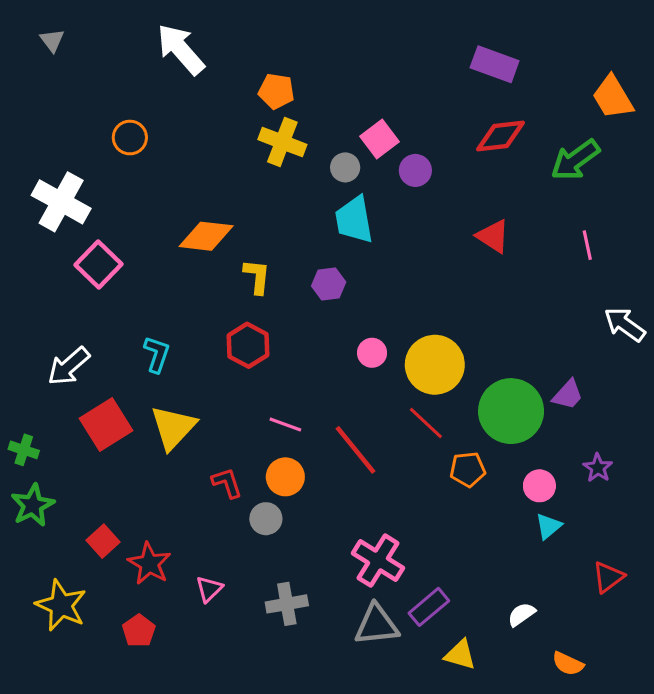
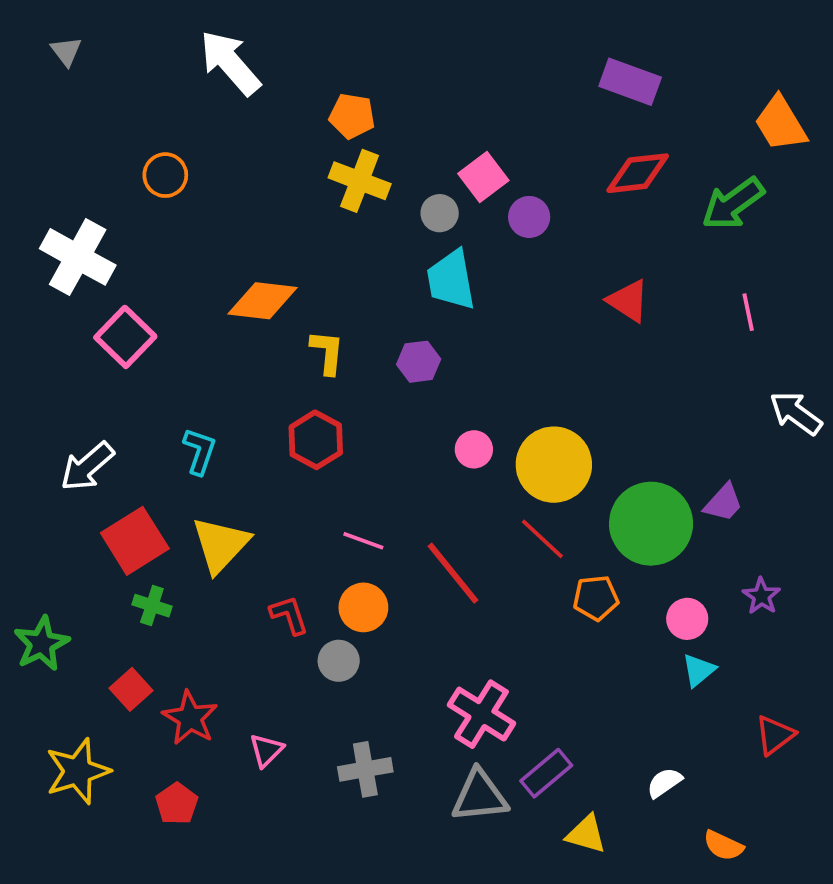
green cross: (24, 450) -> (152, 606), moved
yellow star: (61, 605) -> (78, 771), turned 30

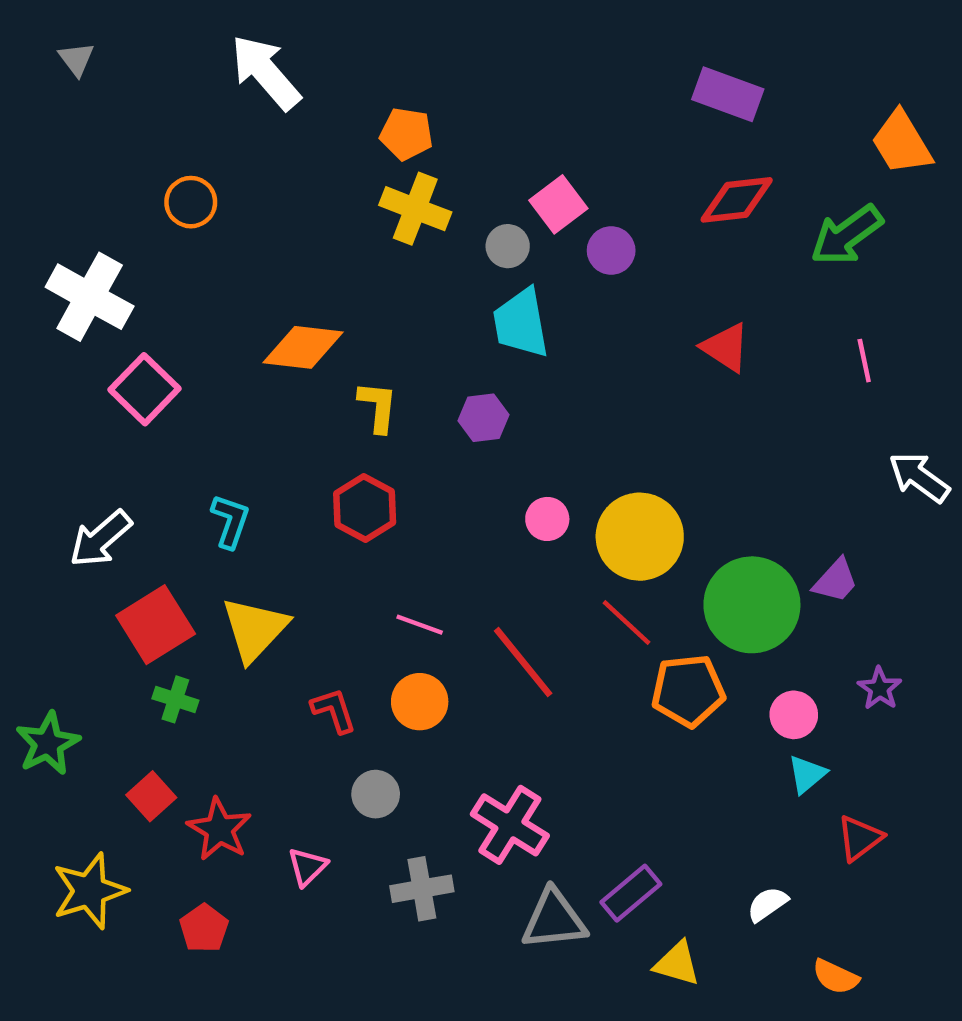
orange pentagon: (596, 598) -> (688, 691), size x1.4
gray circle: (339, 661) -> (376, 794), moved
pink cross: (481, 714) -> (510, 825), moved
red triangle: (775, 735) -> (860, 838), moved

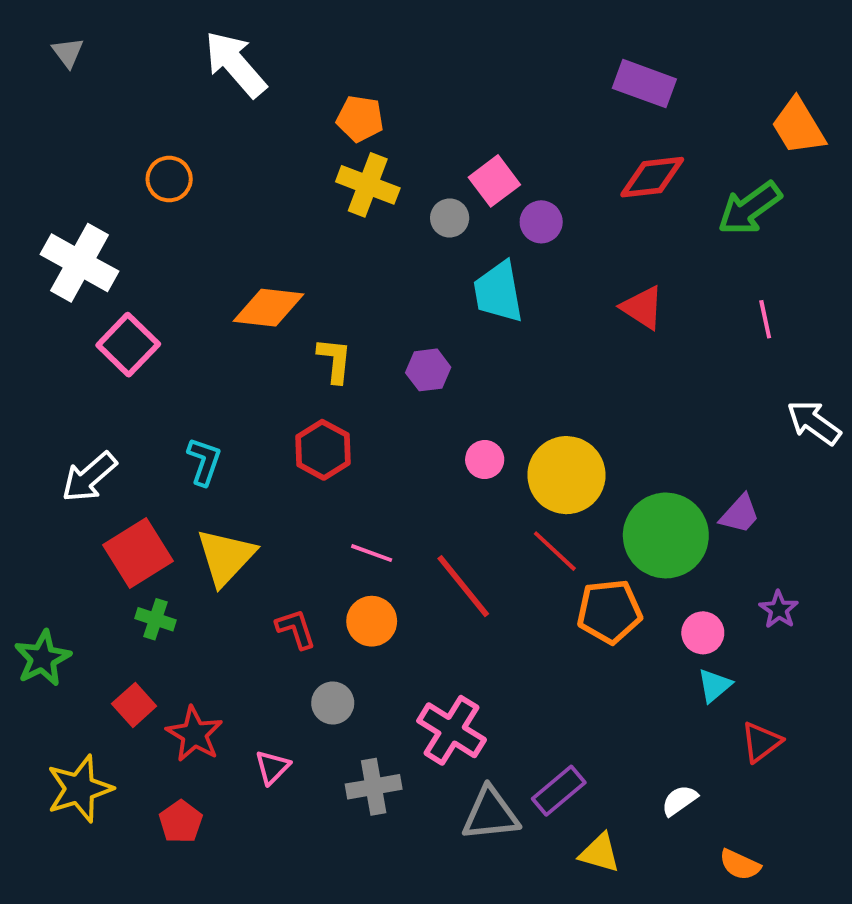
cyan trapezoid: (521, 323) -> (498, 292), moved

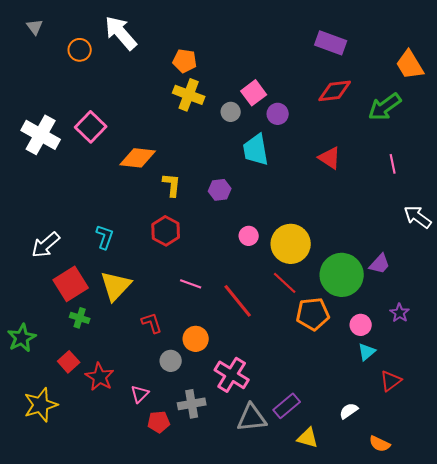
orange circle: (169, 179) -> (80, 50), moved
pink square: (128, 345) -> (91, 127), moved
orange circle: (372, 621) -> (196, 339), moved
red pentagon: (181, 822) -> (159, 422), moved, turned 30

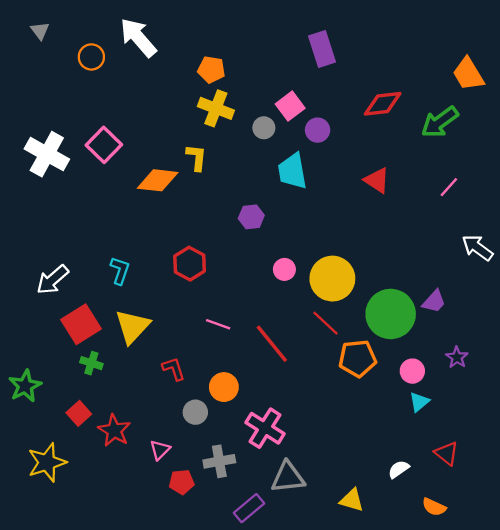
purple rectangle: (331, 43) -> (322, 49), moved, turned 52
pink line: (393, 164) -> (449, 187), turned 54
yellow L-shape: (172, 185) -> (196, 157), moved
red triangle: (391, 381) -> (447, 453), moved, turned -45
purple rectangle: (287, 406) -> (249, 508), moved

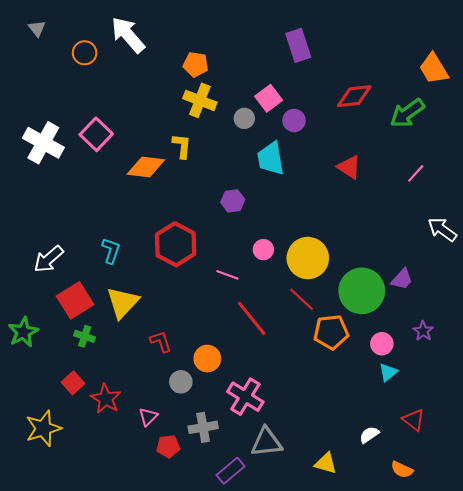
red hexagon: (190, 264) -> (176, 244), size x1.4
pink line: (218, 324) -> (227, 275), moved
green star: (25, 386) -> (23, 332), moved

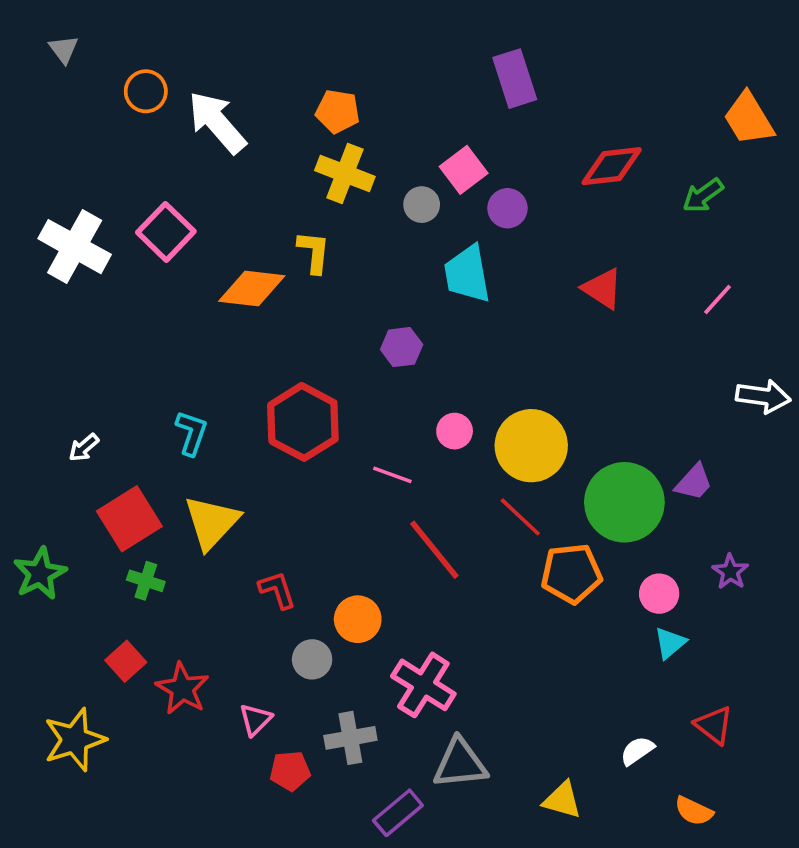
white arrow: (128, 35) -> (217, 122), moved
green arrow: (407, 113) -> (703, 195), size x0.7
white arrow: (442, 229) -> (763, 396), turned 152
white arrow: (49, 259) -> (84, 447), size x0.6

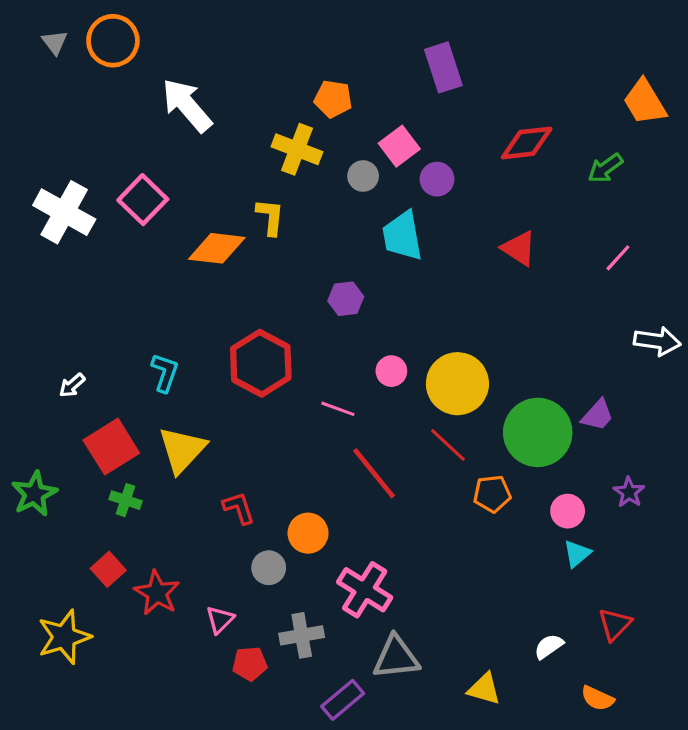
orange circle: (146, 91) -> (113, 41), moved, size x1.4
orange pentagon: (338, 111) -> (333, 99), moved
orange pentagon: (571, 574) -> (492, 494), size x0.7
red triangle: (714, 725) -> (615, 624), turned 36

